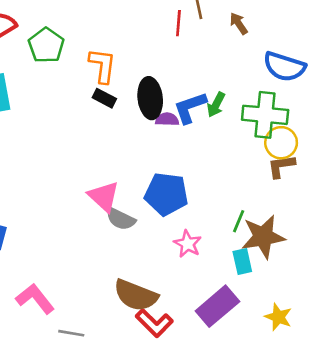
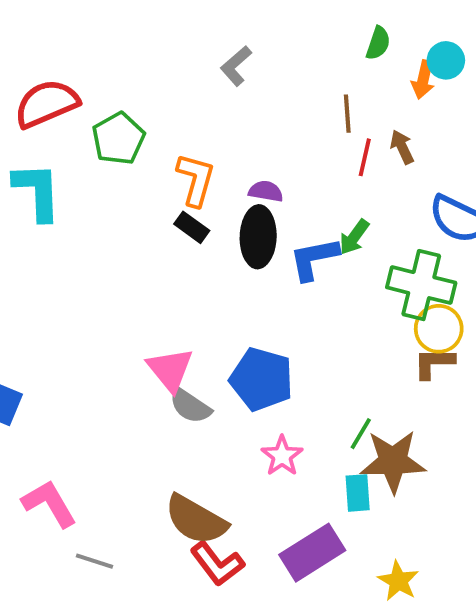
red line: (178, 23) -> (365, 157), moved
green arrow: (216, 105) -> (354, 237), moved
purple semicircle: (167, 119) -> (266, 191), moved

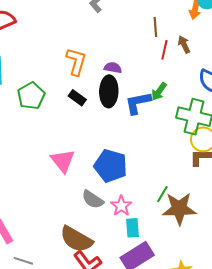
green pentagon: (118, 139) -> (31, 96), moved
black rectangle: (192, 227) -> (77, 98), moved
gray semicircle: (190, 406) -> (93, 199), moved
cyan rectangle: (358, 493) -> (132, 228), moved

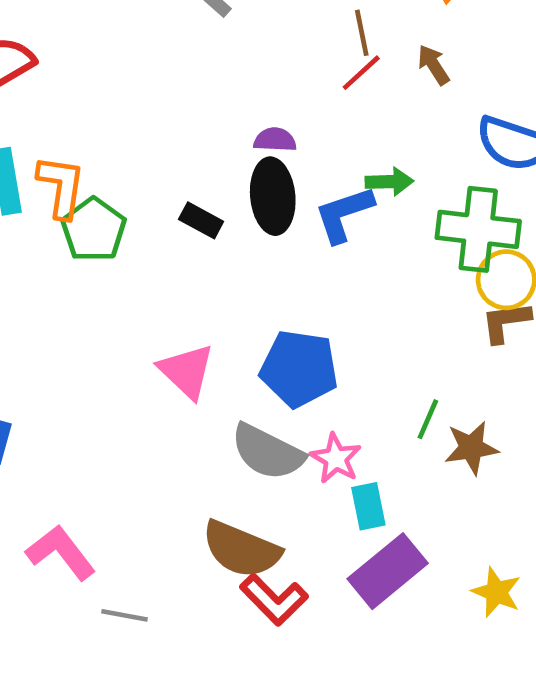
red line: (164, 50) -> (361, 73), moved, turned 42
orange L-shape: (76, 62) -> (61, 187), moved
green arrow: (159, 92) -> (389, 182), turned -120
gray semicircle: (93, 199) -> (267, 452), size x1.4
brown star: (179, 209) -> (471, 448), size x0.7

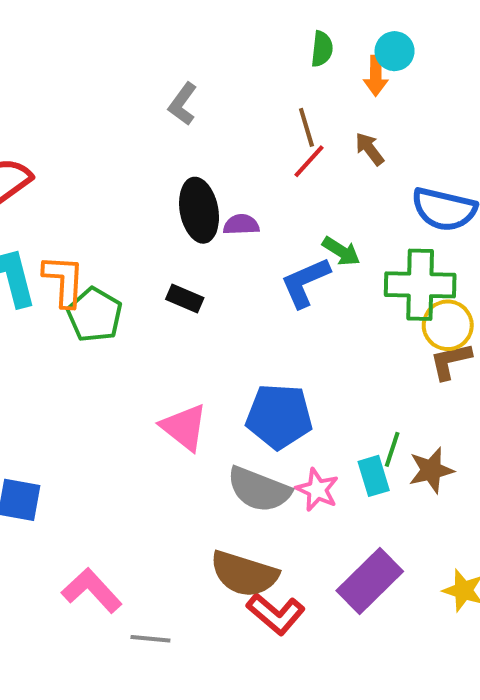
green arrow: (389, 182) -> (341, 251), turned 39
black ellipse: (273, 196) -> (199, 210), moved
cyan rectangle: (368, 506) -> (374, 476), moved

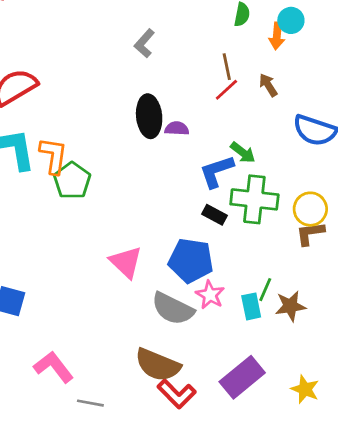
green cross: (420, 285) -> (254, 199), moved
black rectangle: (185, 299) -> (214, 215), moved
pink star: (317, 490) -> (210, 295), moved

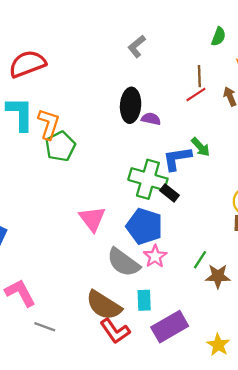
green cross: (254, 199) -> (148, 179), moved
cyan rectangle: (251, 306) -> (144, 300), moved

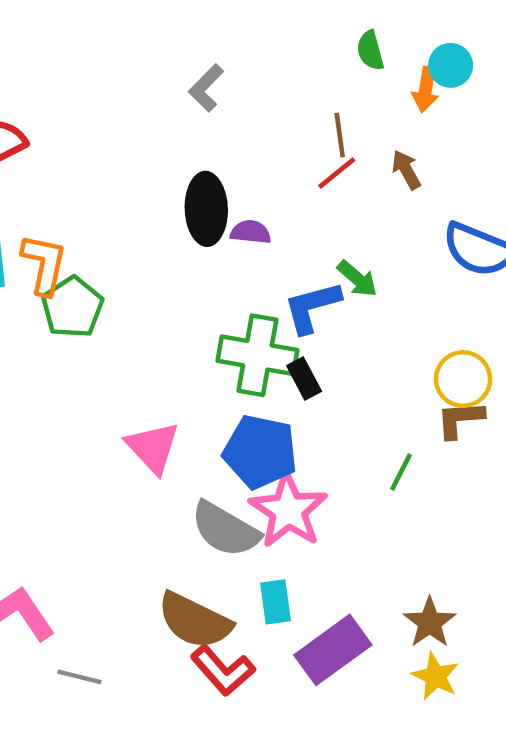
green semicircle: (219, 37) -> (370, 50), turned 150
black rectangle: (169, 193) -> (304, 378), turned 30
pink star: (155, 256) -> (288, 510), size x1.6
green line: (200, 260) -> (401, 472), moved
brown star: (218, 276) -> (430, 623), moved, turned -30

